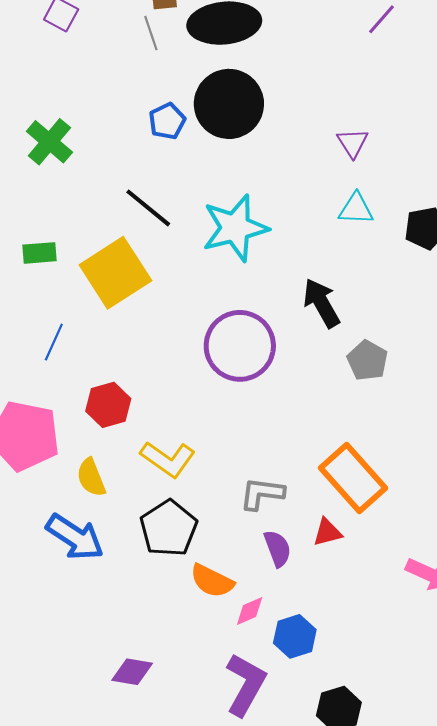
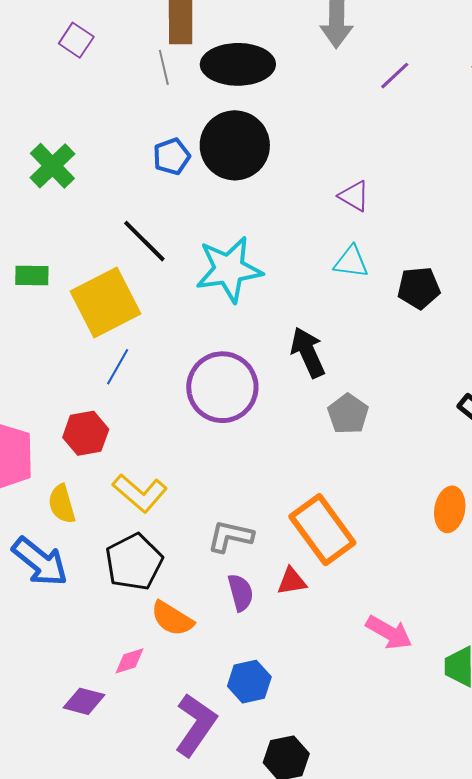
purple triangle: (353, 143) -> (354, 196), turned -32
blue line: (54, 342) -> (118, 367), moved
pink diamond: (250, 611) -> (130, 661), moved

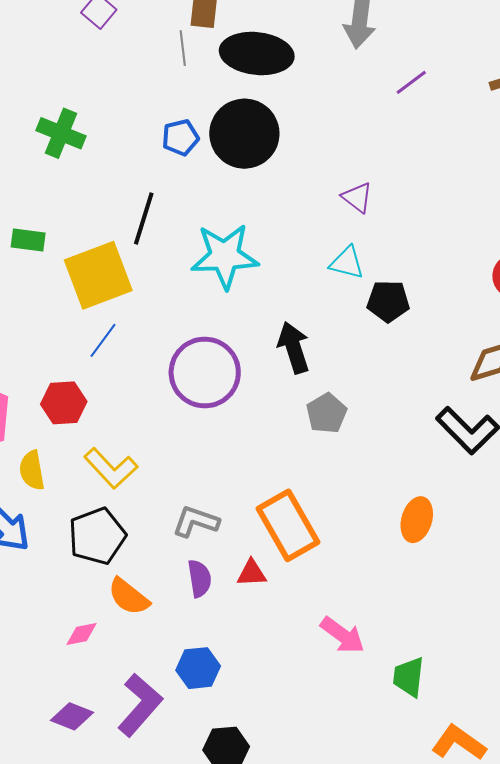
green cross: (52, 166) -> (61, 133), turned -30
black line: (144, 241) -> (144, 219), turned 56
black pentagon: (419, 288) -> (388, 301), moved
purple diamond: (84, 701) -> (72, 716), moved

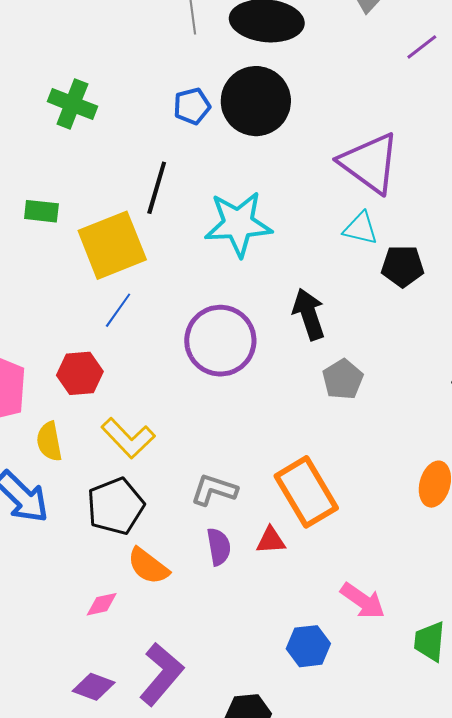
purple triangle: (357, 197) -> (370, 163), size x2.0
blue hexagon: (198, 668) -> (308, 646), moved

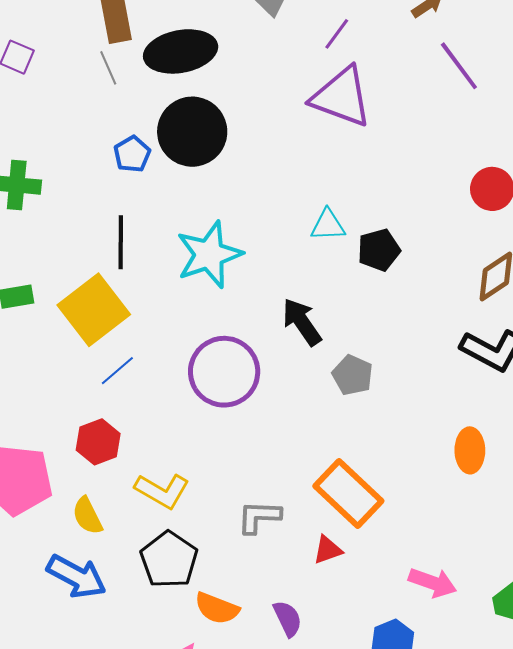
purple triangle: (370, 163) -> (341, 97), moved
blue line: (118, 310) -> (117, 371), turned 30
purple semicircle: (219, 547) -> (288, 619), moved

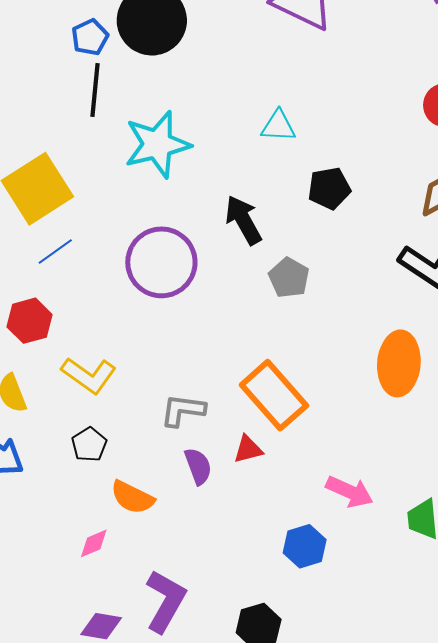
black line: (121, 242) -> (95, 90), moved
black pentagon: (379, 250) -> (329, 188), moved
orange ellipse: (470, 450) -> (399, 363), size x1.4
black pentagon: (169, 560) -> (89, 444), size x0.6
purple semicircle: (288, 619) -> (198, 466), moved

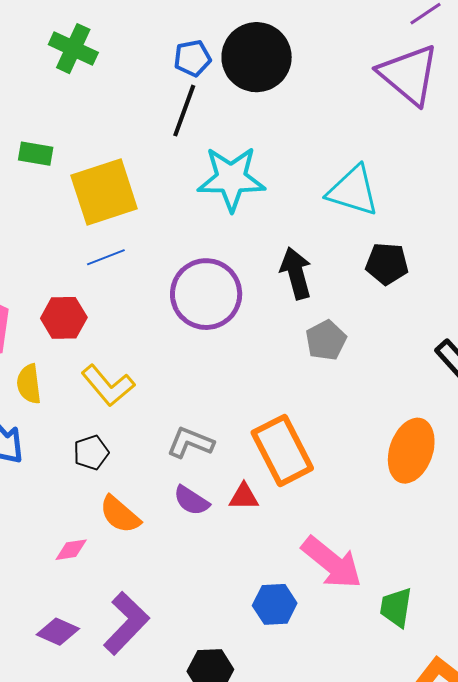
cyan triangle: (278, 126) -> (353, 191), size x1.5
purple semicircle: (198, 466) -> (191, 501), turned 129
pink arrow: (350, 492) -> (332, 563), size x1.4

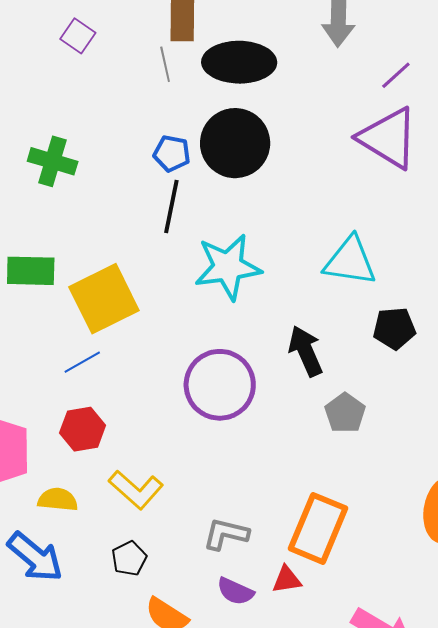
blue pentagon: (192, 58) -> (172, 153), turned 30
green rectangle: (36, 154) -> (31, 271), size x1.4
blue line: (106, 257) -> (82, 362), moved
yellow semicircle: (29, 384) -> (58, 500), turned 111
orange rectangle: (282, 450) -> (318, 528), turned 58

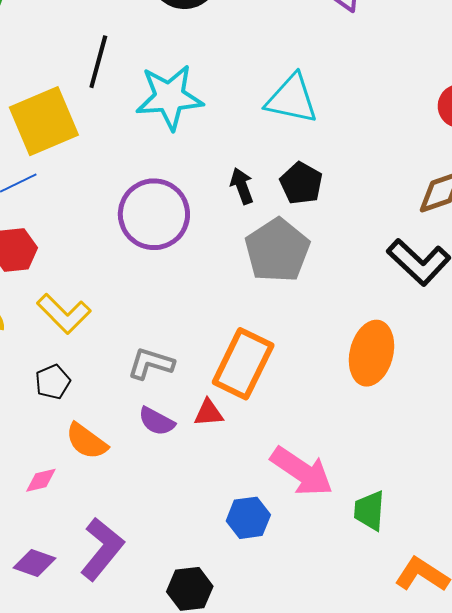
black line: (171, 206) -> (98, 62), moved
black pentagon: (394, 328) -> (301, 183), moved, turned 30
black arrow: (306, 351) -> (242, 186), size x0.7
gray pentagon: (345, 413) -> (277, 250), size x1.6

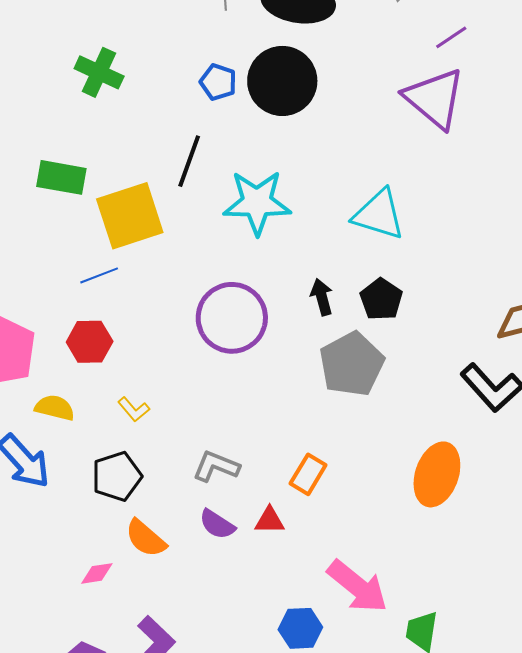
yellow L-shape: (64, 314) -> (134, 409), size x0.6
orange rectangle: (243, 364) -> (308, 474), size x0.6
black pentagon: (53, 382) -> (117, 476), size x1.4

